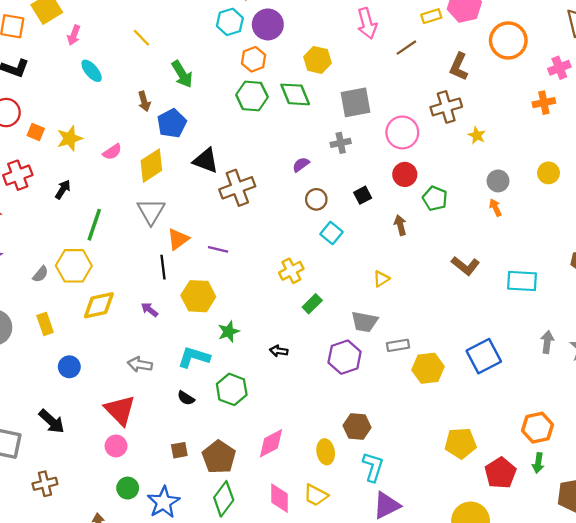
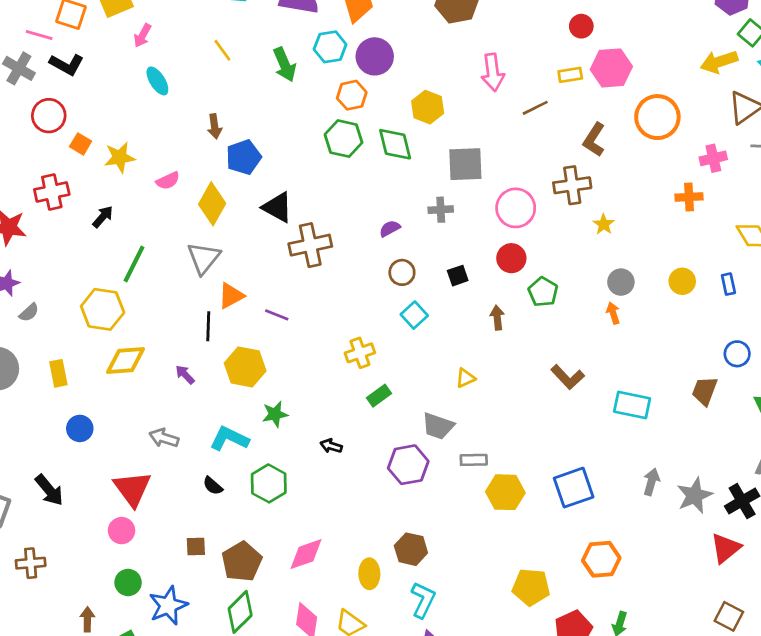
green arrow: (182, 74) -> (285, 65), moved
yellow diamond: (151, 166) -> (212, 204), turned -36
gray semicircle: (40, 274) -> (29, 312), moved
orange hexagon: (538, 428) -> (601, 559), moved

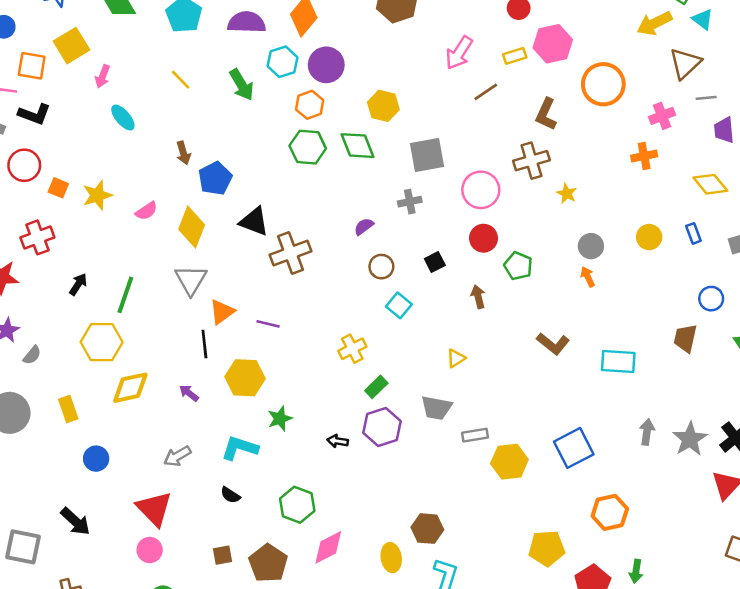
pink arrow: (493, 72) -> (459, 53), moved, turned 48
black arrow: (103, 217) -> (78, 284), moved
gray arrow: (164, 438) -> (177, 456), turned -40
purple hexagon: (408, 465) -> (382, 427), moved
green hexagon: (269, 483) -> (297, 505), moved

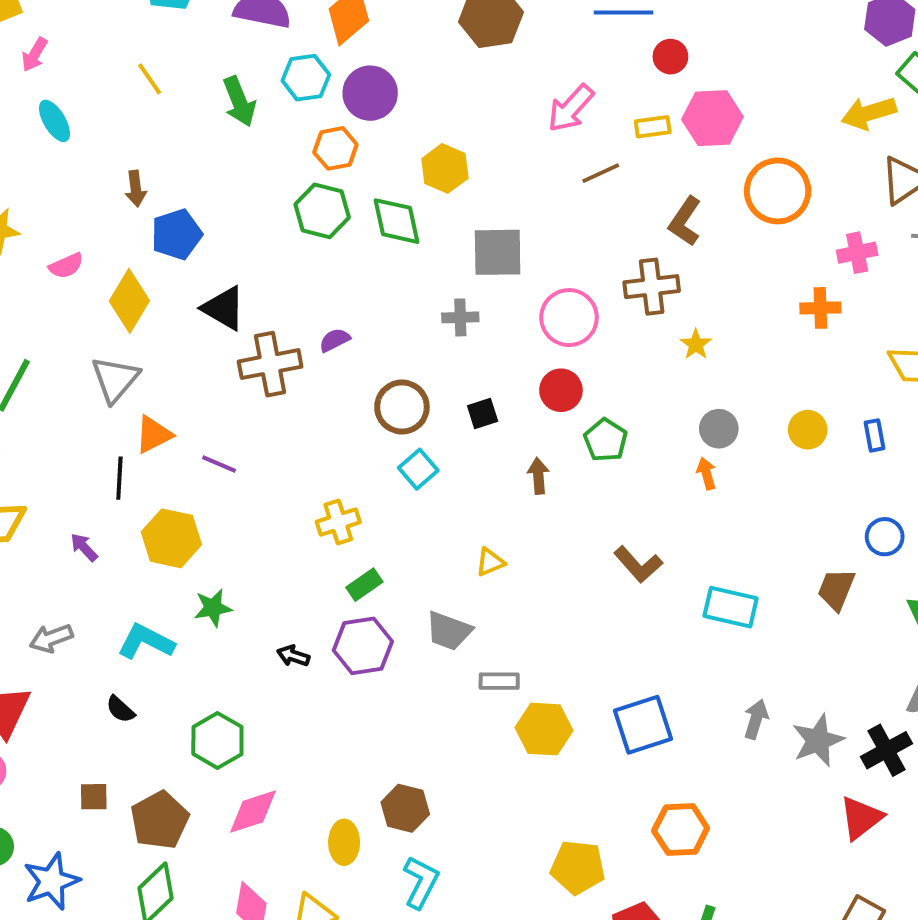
purple semicircle: (364, 226) -> (335, 340), moved
brown circle: (381, 267) -> (402, 407), size x1.4

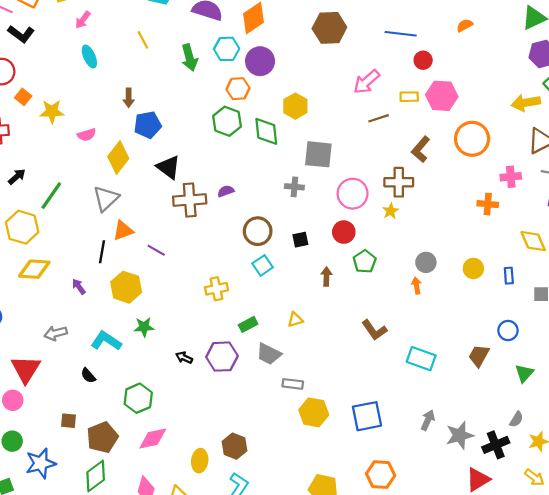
yellow star: (696, 344) -> (391, 211), moved
green rectangle: (364, 585) -> (248, 324), moved

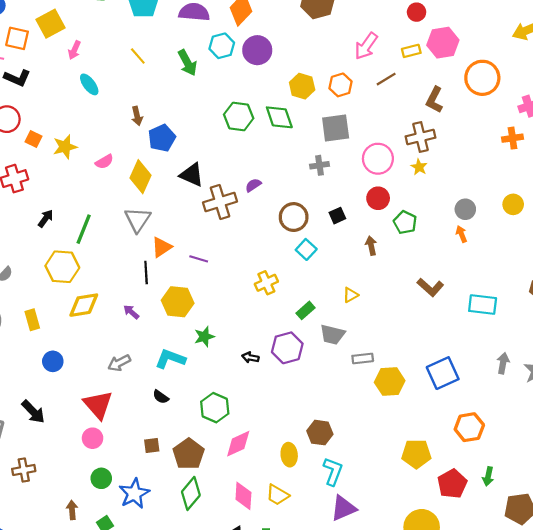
orange hexagon: (238, 89) -> (341, 85), moved

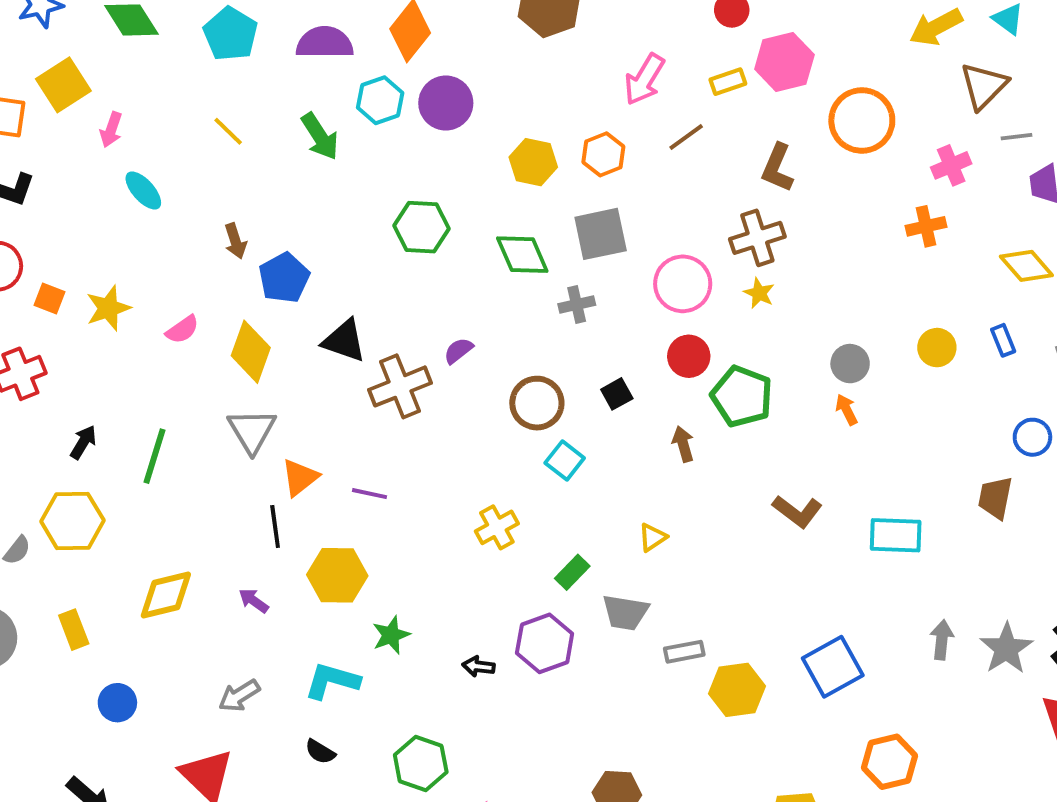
green diamond: (279, 117) -> (522, 255), moved
green pentagon: (405, 222) -> (742, 396), size x1.4
yellow hexagon: (62, 267) -> (72, 521), moved

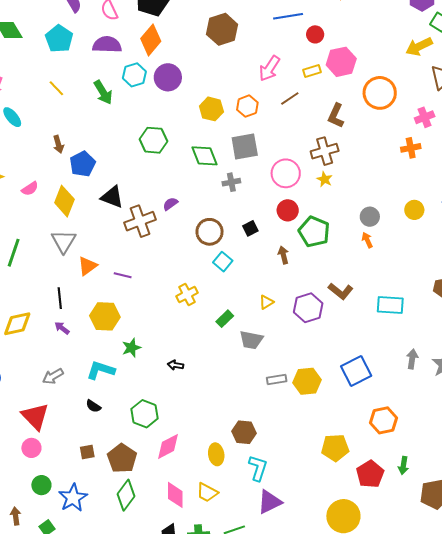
black line: (275, 526) -> (60, 298), moved
purple hexagon: (545, 643) -> (308, 308), moved
gray rectangle: (684, 652) -> (277, 380), moved

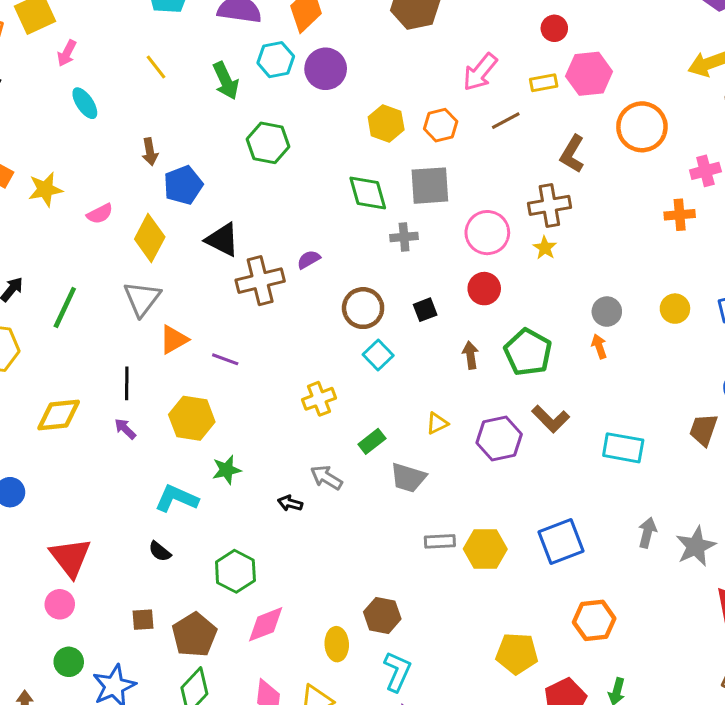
green hexagon: (153, 140) -> (268, 143), moved
green pentagon: (314, 232) -> (528, 352), moved
gray arrow: (53, 376) -> (326, 478), moved, turned 55

